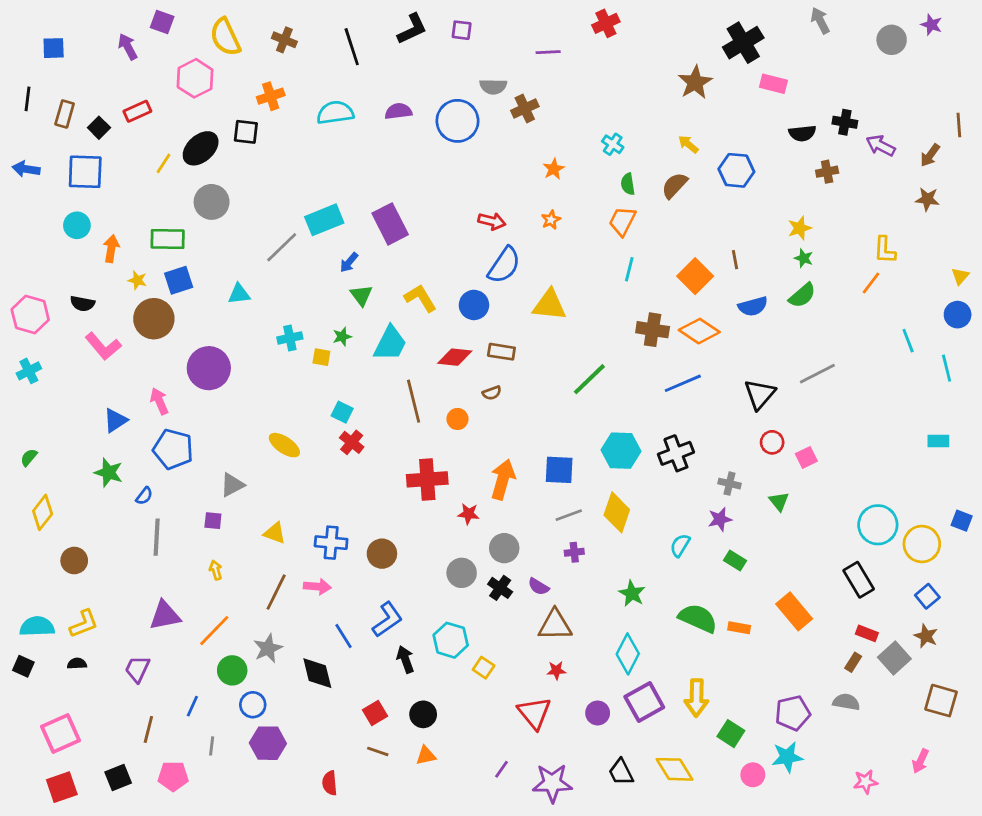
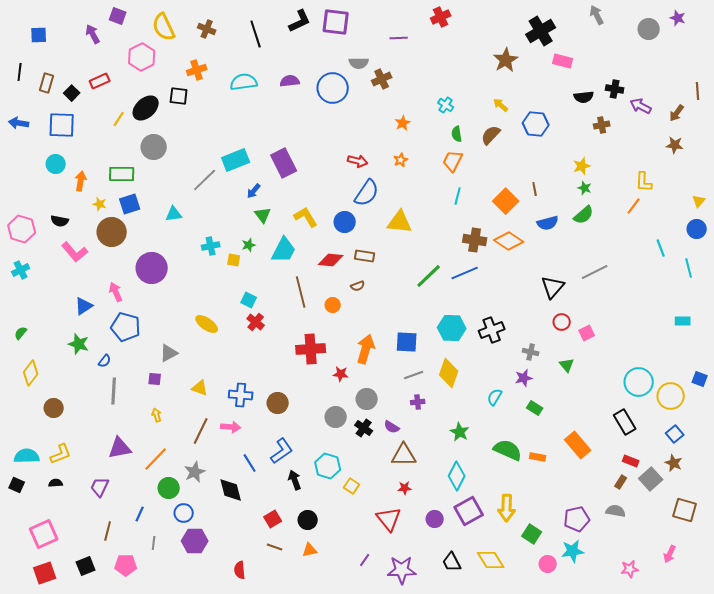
purple square: (462, 30) -> (336, 22), size x1.8
blue line: (683, 383) -> (465, 273), moved

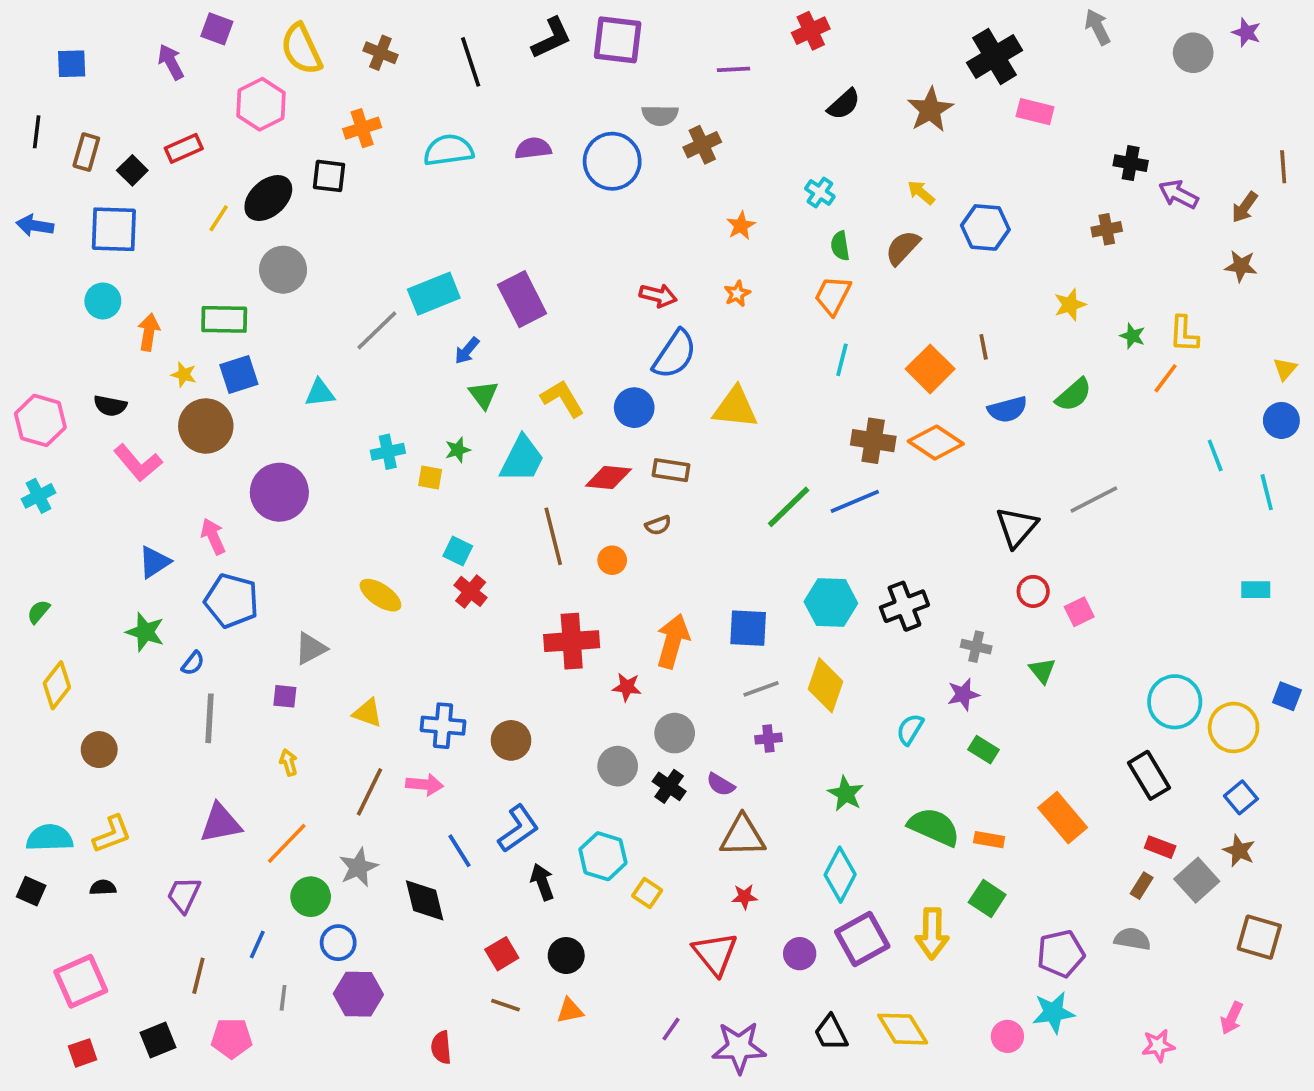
black semicircle: (584, 97) -> (844, 104), moved, turned -36
green star: (585, 188) -> (1132, 336), moved
green square: (532, 534) -> (987, 899), moved
red square: (45, 573) -> (83, 1053), size x0.7

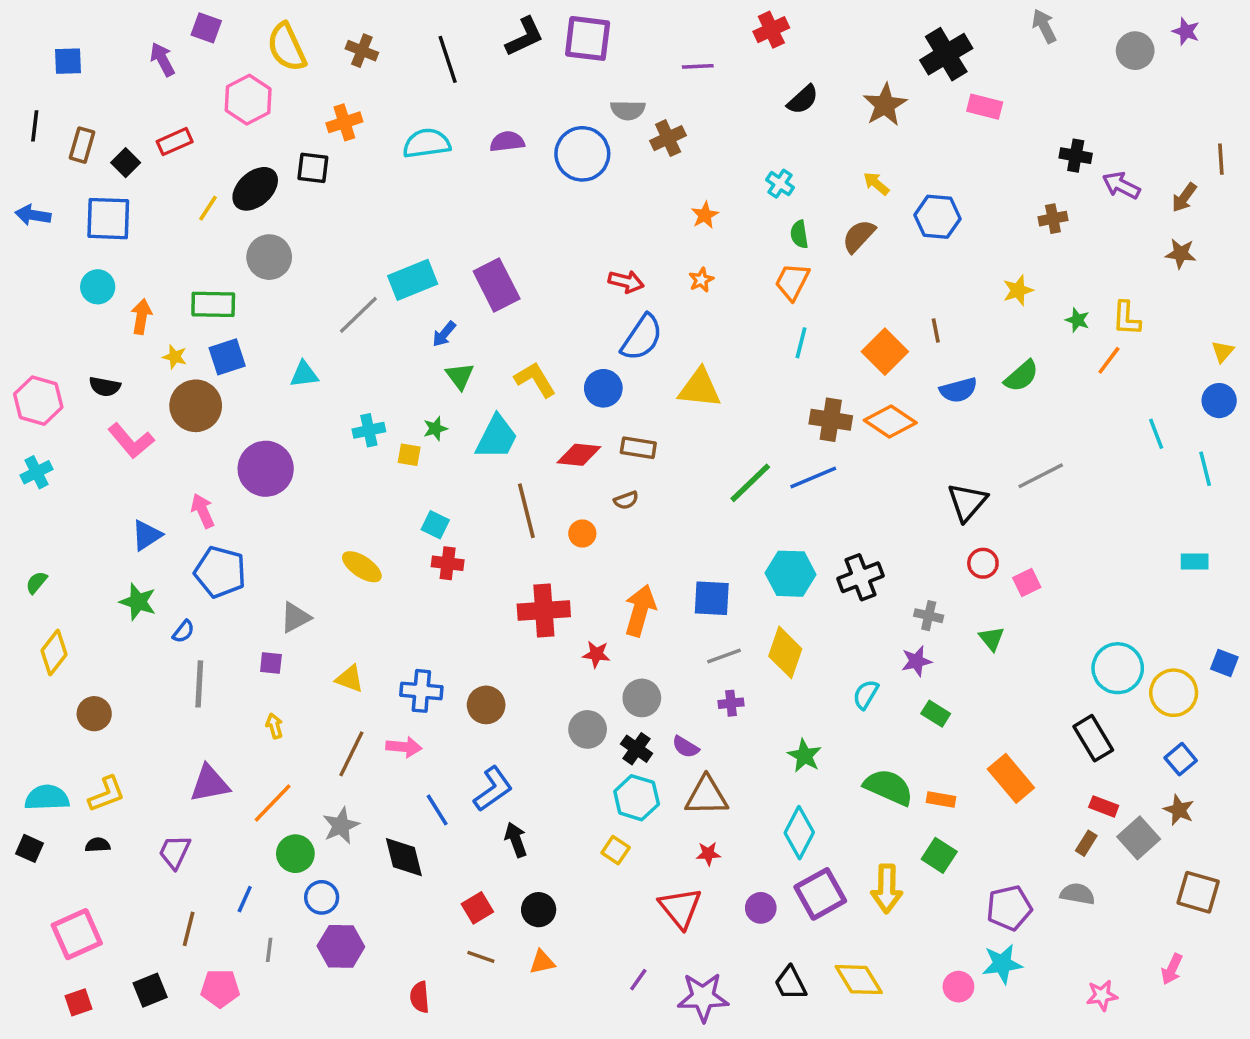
red cross: (471, 591) -> (448, 563), turned -32
cyan hexagon: (603, 856) -> (637, 798), moved

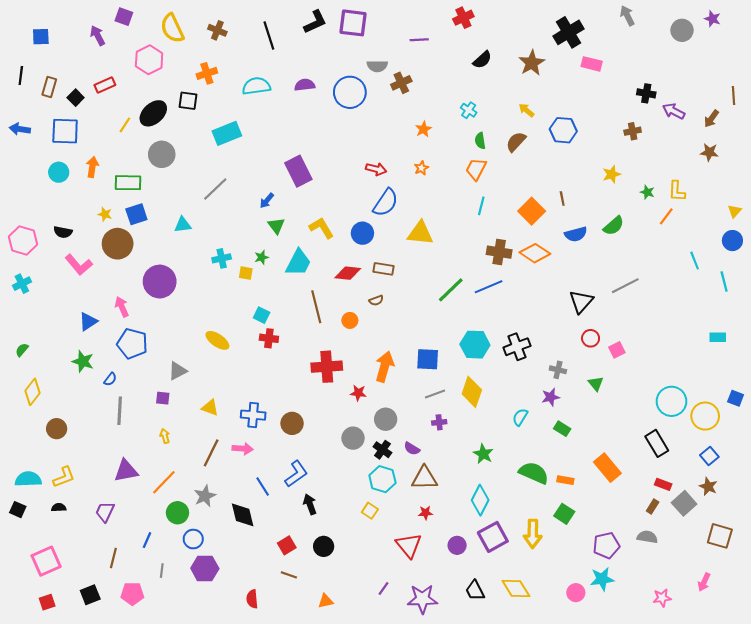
cyan rectangle: (413, 280) -> (227, 133), moved
orange arrow: (141, 317) -> (92, 167), moved
orange triangle: (542, 962) -> (326, 601), moved

